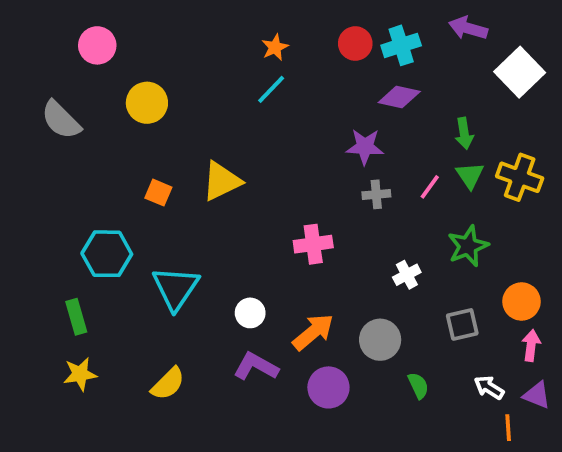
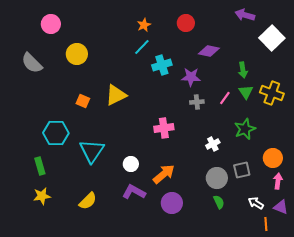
cyan cross: (401, 45) -> (162, 65), moved
gray circle: (380, 340) -> (217, 178), moved

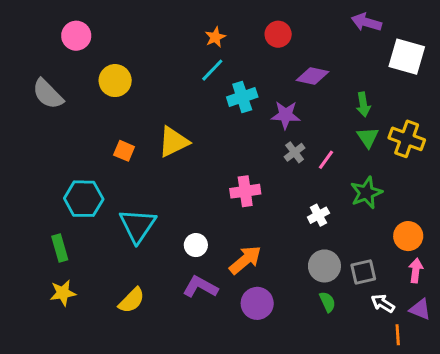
white square: (272, 38) -> (407, 57), turned -30
pink line: (225, 98) -> (326, 160), moved
gray cross: (197, 102) -> (295, 152), turned -32
gray square: (242, 170) -> (363, 272), moved

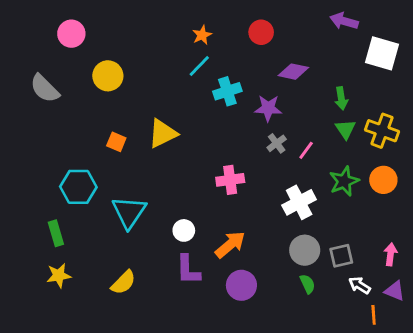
white cross: (318, 215) -> (299, 202), size x1.6
orange circle: (408, 236) -> (383, 180), moved
purple L-shape: (200, 287) -> (188, 270), turned -120

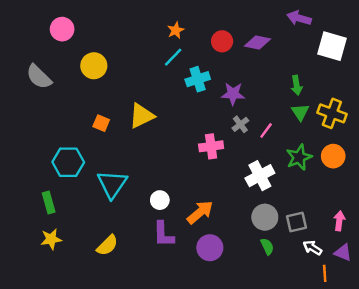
red circle: (261, 32) -> (222, 41), moved
purple diamond: (293, 72) -> (257, 43), moved
pink cross: (230, 180) -> (211, 146), moved

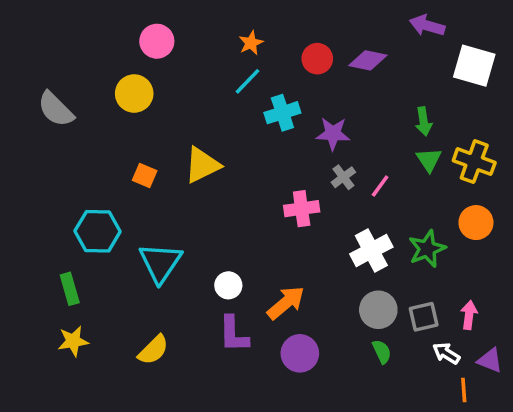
pink circle: (62, 29) -> (157, 41), moved
green star: (299, 157) -> (427, 249), moved
pink arrow: (339, 221) -> (469, 315), moved

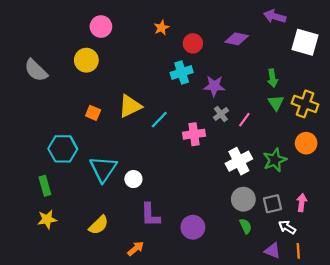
red circle: (317, 59) -> (193, 43), moved
cyan line: (248, 81) -> (159, 120), moved
white circle: (228, 285) -> (133, 179), moved
orange arrow: (286, 303) -> (136, 249), moved, size x0.7
purple triangle: (490, 360) -> (272, 251), moved

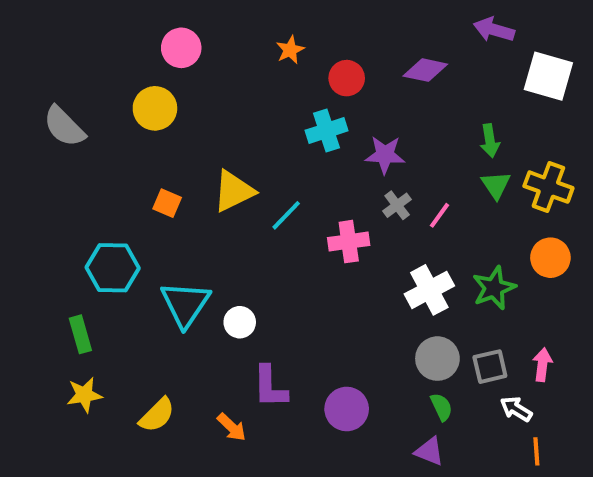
yellow semicircle: (99, 225) -> (157, 415), moved
orange arrow: (136, 249) -> (232, 427), moved, turned 84
purple triangle: (272, 251) -> (429, 451), moved

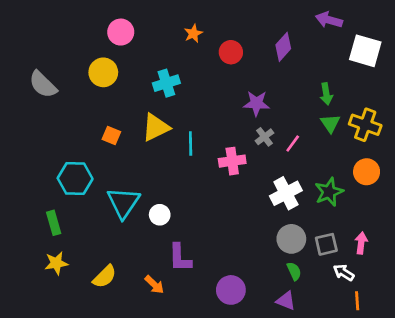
purple diamond: (425, 70) -> (283, 47), turned -60
cyan cross: (326, 131) -> (166, 83), moved
cyan line: (286, 215) -> (191, 144), turned -45
purple circle: (347, 409) -> (231, 290), moved

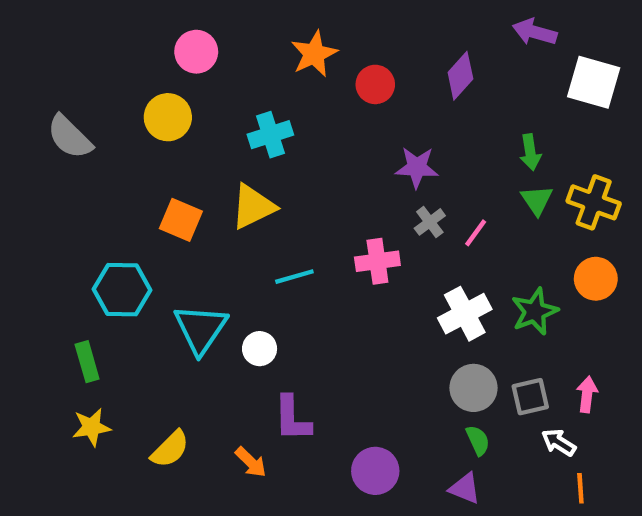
orange star: (193, 33) -> (314, 54), size x1.5
orange square: (111, 135) -> (181, 220), size x1.4
cyan line: (191, 144) -> (294, 277), moved, turned 75

